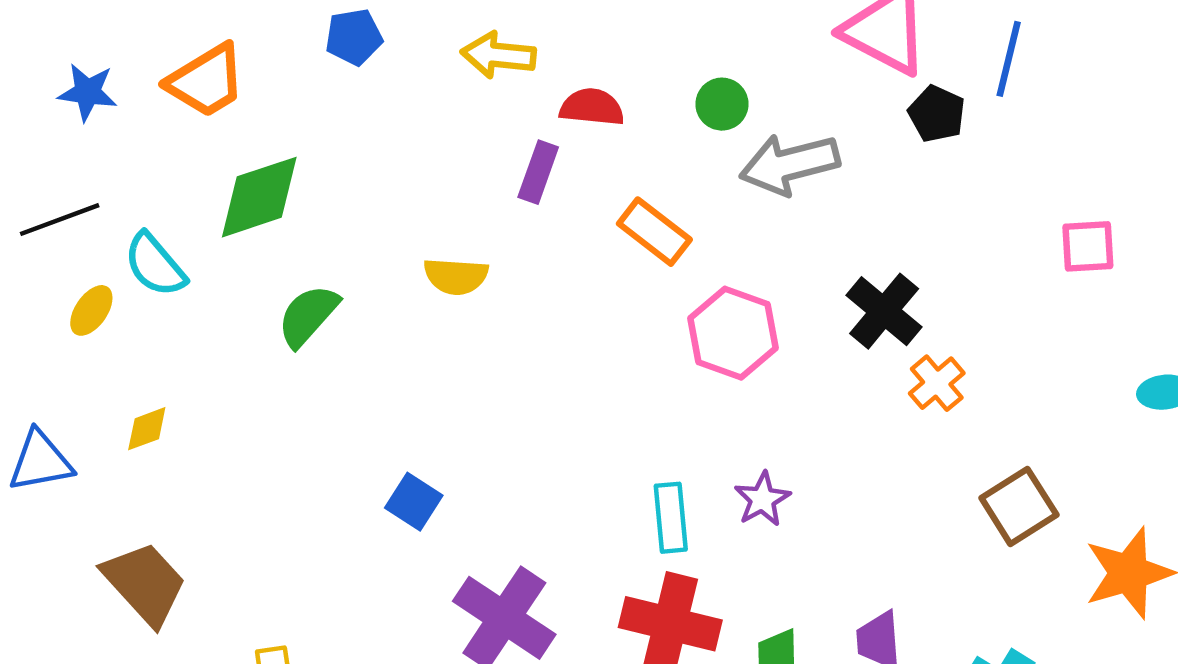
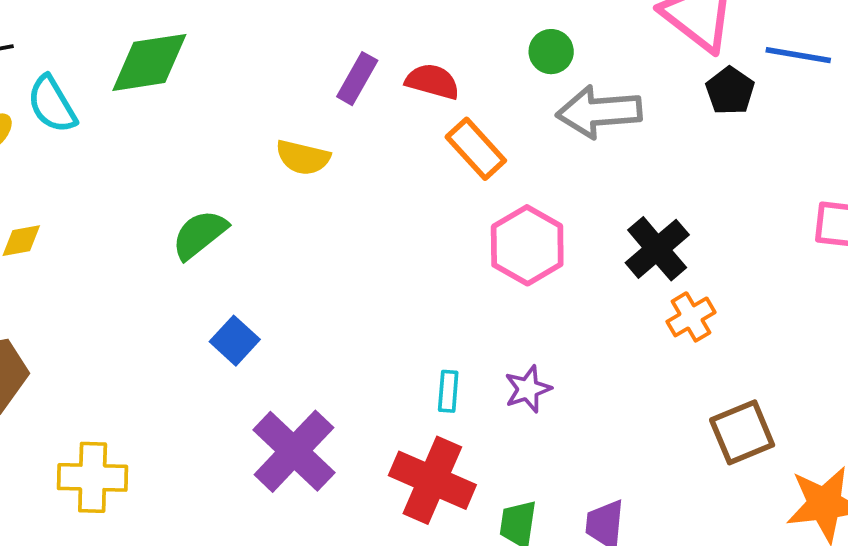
blue line: (1009, 59) -> (798, 55), turned 76
red semicircle: (592, 107) -> (432, 81), moved
purple rectangle: (538, 172) -> (357, 79), moved
green semicircle: (308, 316) -> (200, 234), moved
cyan rectangle: (671, 518) -> (448, 391), size x0.7

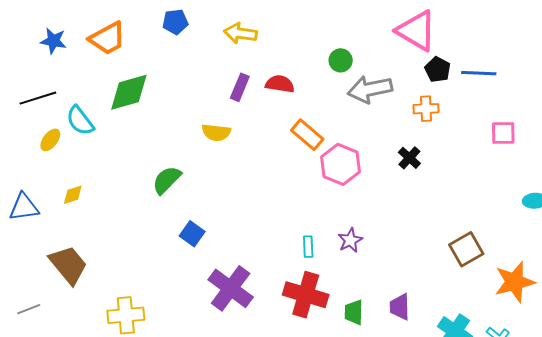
blue line: (798, 55) -> (479, 73), moved
orange rectangle: (476, 149) -> (307, 135), moved
black cross: (657, 249) -> (409, 158), size x0.7
orange cross: (691, 317) -> (426, 109), moved, turned 35

